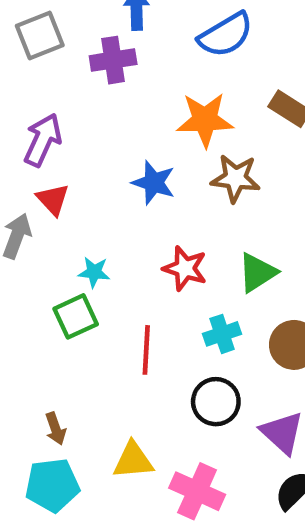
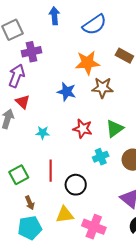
purple cross: (113, 60) -> (31, 52), moved
green square: (76, 316) -> (19, 175), moved
red line: (146, 350) -> (51, 171), moved
black circle: (216, 402) -> (76, 185), moved

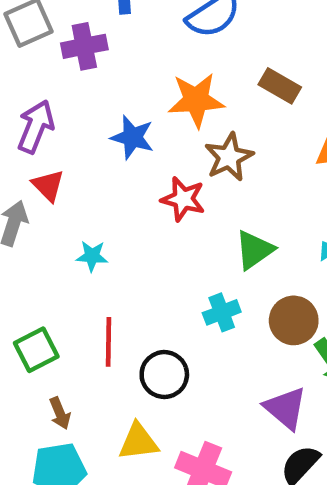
purple cross: (31, 52) -> (84, 46), moved
brown star: (103, 88) -> (229, 157), turned -30
blue star: (67, 92) -> (132, 137), moved
red star: (83, 129) -> (183, 199), moved

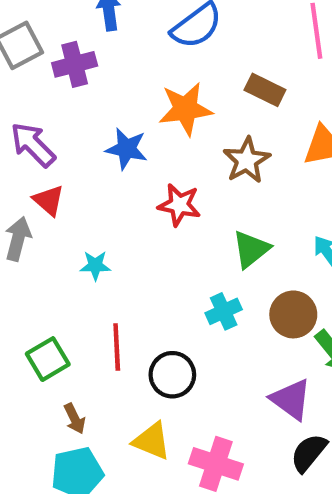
purple arrow: (36, 127) -> (33, 145), turned -63
brown star: (229, 157) -> (247, 160), moved
yellow triangle: (138, 442) -> (152, 441), turned 33

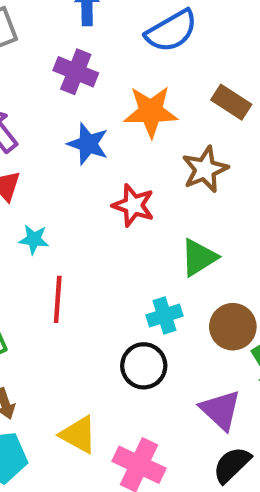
purple cross: (75, 64) -> (76, 72), moved, turned 30
cyan star: (95, 265) -> (34, 239), moved
red line: (117, 347) -> (58, 299), moved
black circle: (172, 375) -> (144, 366), moved

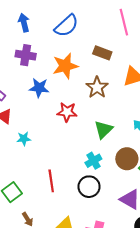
red line: (58, 299) -> (51, 181), moved

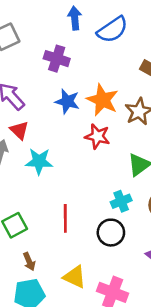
blue arrow: (24, 23) -> (75, 18), moved
orange star: (65, 66) -> (102, 100), moved, turned 30
cyan star: (24, 139) -> (39, 161), size x1.5

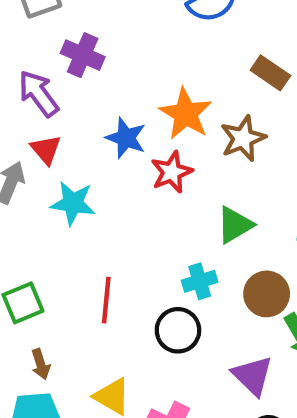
purple cross: (57, 59) -> (83, 55), moved
blue star: (67, 101) -> (126, 138), moved
red star: (97, 136) -> (172, 172), turned 30

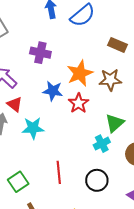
purple cross: (83, 55) -> (40, 53), moved
orange star: (186, 114) -> (80, 73), turned 30
brown star: (243, 138) -> (110, 80), turned 30
cyan cross: (200, 281) -> (102, 144), moved

